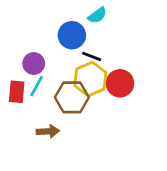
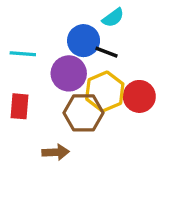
black line: (92, 56) -> (106, 52), moved
purple circle: (34, 63) -> (69, 73), moved, size x1.4
cyan line: (37, 86) -> (23, 54), moved, turned 65

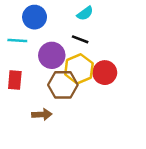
blue circle: (84, 41) -> (35, 17), moved

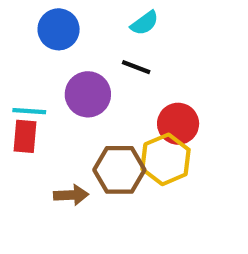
cyan line: (17, 41) -> (29, 111), moved
yellow hexagon: (79, 69) -> (165, 159), moved
brown hexagon: (63, 85) -> (119, 170), moved

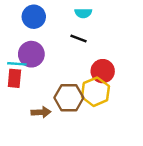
cyan semicircle: (145, 23) -> (83, 13), turned 35
purple circle: (88, 94) -> (31, 54), moved

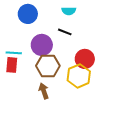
purple circle: (31, 54) -> (42, 45), moved
brown hexagon: (69, 98) -> (48, 66), moved
brown arrow: (41, 112) -> (44, 91), moved, turned -105

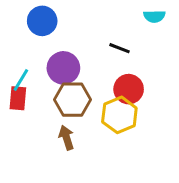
cyan semicircle: (69, 11) -> (154, 16), moved
black line: (65, 32) -> (119, 48), moved
cyan line: (14, 53) -> (21, 80), turned -63

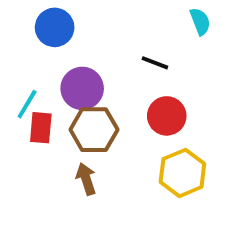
cyan semicircle: (154, 16) -> (200, 22), turned -110
red rectangle: (18, 98) -> (41, 128), moved
yellow hexagon: (119, 115) -> (182, 173), moved

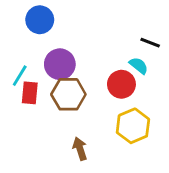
cyan semicircle: (200, 22) -> (139, 66), moved, turned -30
black line: (155, 63) -> (150, 43), moved
brown arrow: (86, 179) -> (80, 149), moved

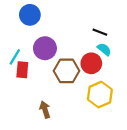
black line: (150, 43) -> (100, 32), moved
brown hexagon: (68, 94) -> (66, 71), moved
brown arrow: (80, 149) -> (45, 110), moved

